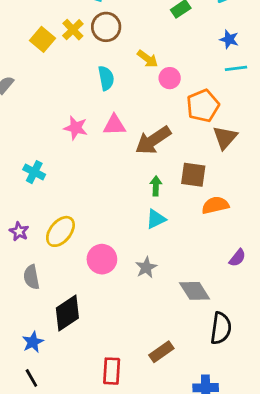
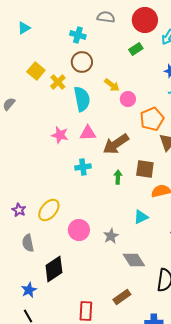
yellow cross: (73, 30) -> (58, 82), moved
cyan semicircle: (106, 78) -> (82, 99), size x1.4
cyan cross: (34, 172) -> (83, 167), moved, turned -35
cyan triangle: (156, 219) -> (141, 217), moved
gray diamond: (195, 291) -> (134, 260), moved

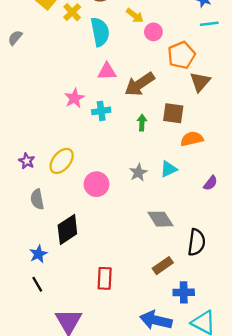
pink star: (60, 135) -> (74, 98), moved, turned 30
gray star: (111, 236) -> (138, 173), moved
brown rectangle: (122, 297) -> (163, 266), moved

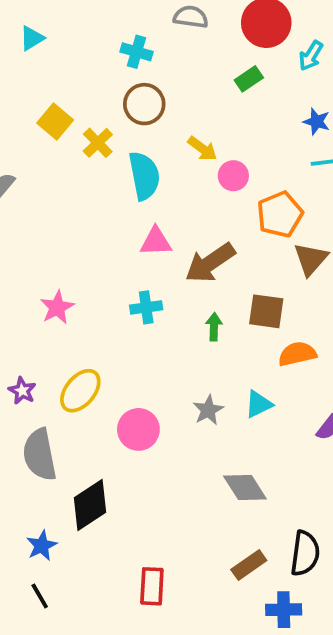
pink star: (74, 98) -> (57, 307), moved
gray semicircle: (37, 199) -> (40, 455), size x1.5
black semicircle: (196, 242) -> (305, 553), moved

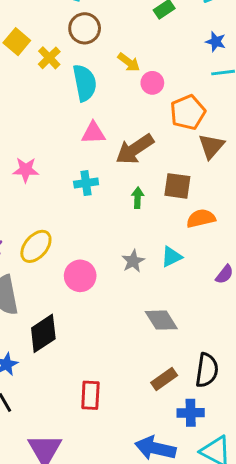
pink star: (57, 307) -> (26, 170), moved, turned 30

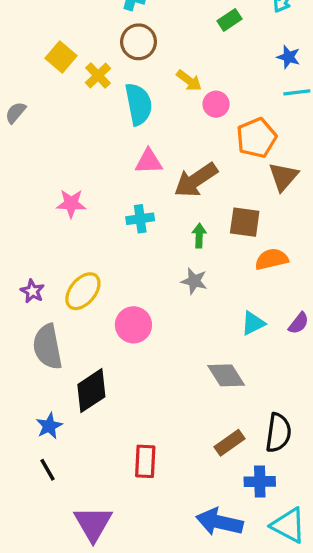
cyan triangle: (171, 257) -> (253, 323), moved
gray star: (133, 261) -> (194, 281), moved, turned -30

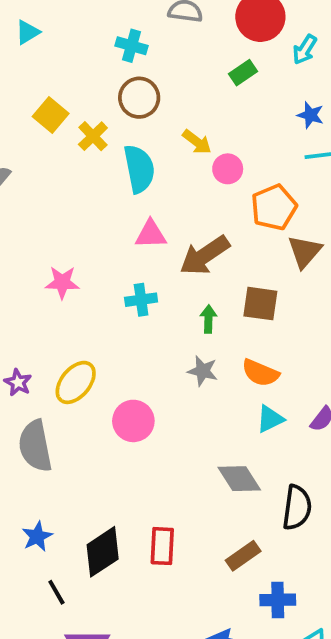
orange semicircle: (272, 259) -> (260, 373), moved, turned -144
black diamond: (91, 391) -> (103, 552), moved
black semicircle: (278, 433) -> (297, 508), moved
red rectangle: (145, 461) -> (162, 546), moved
black line: (48, 470) -> (56, 592), moved

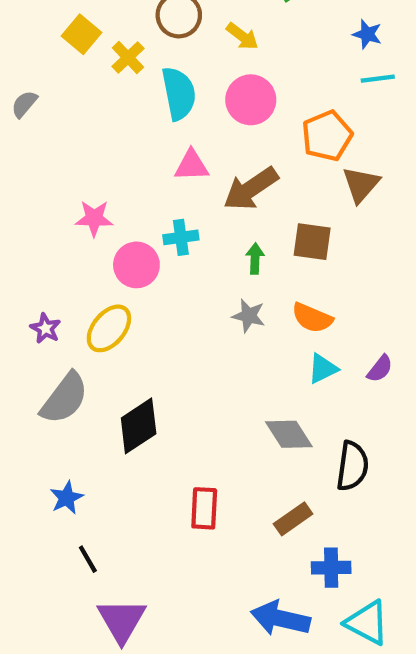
yellow arrow: (197, 142) -> (242, 36), moved
pink circle: (228, 169) -> (251, 100), moved, size x1.5
pink circle: (133, 421) -> (136, 265), moved
gray semicircle: (35, 446) -> (64, 398), turned -132
black diamond: (103, 552) -> (139, 426), moved

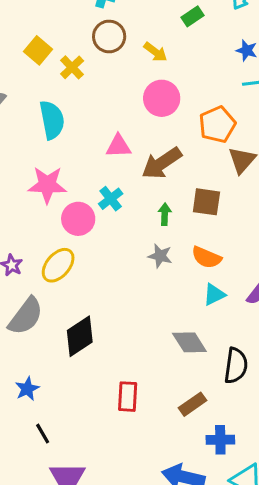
cyan semicircle: (179, 93) -> (52, 120), moved
pink star: (94, 218) -> (47, 185), size x1.4
cyan cross: (181, 237) -> (111, 199), turned -30

